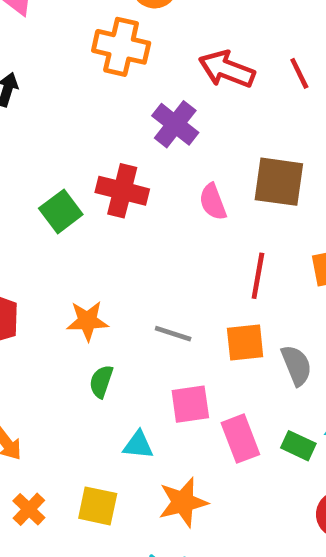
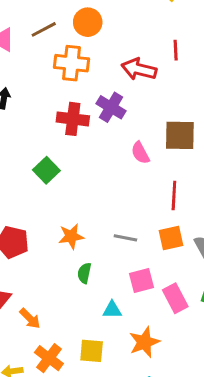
red line: (299, 73) -> (176, 50), moved, turned 30
red cross: (122, 191) -> (73, 119), moved
orange cross: (29, 509) -> (49, 358), size x1.4

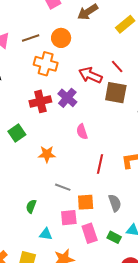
red line: (176, 50) -> (117, 66), turned -48
red cross: (73, 119) -> (40, 101), turned -30
brown square: (180, 135) -> (116, 93), moved
orange star: (71, 236) -> (47, 154), moved
orange square: (171, 238) -> (86, 202), moved

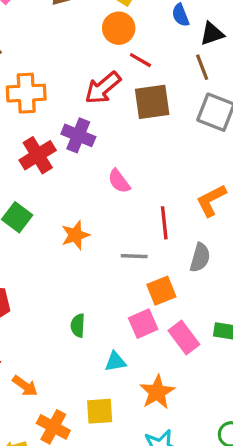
orange circle: (61, 38) -> (119, 28), moved
red arrow: (90, 75) -> (103, 88), turned -45
gray line: (63, 187) -> (134, 256), moved
gray semicircle: (115, 203) -> (200, 258), moved, turned 54

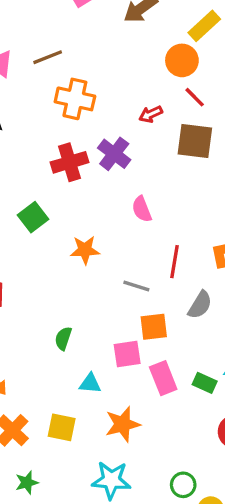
red arrow: (103, 88) -> (151, 114), size x0.6

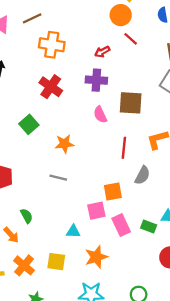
brown square: (195, 141) -> (131, 103), moved
purple cross: (114, 154) -> (96, 80), moved, turned -30
red cross: (70, 162) -> (51, 87), turned -35
gray line: (136, 286) -> (58, 178), moved
green semicircle: (63, 338) -> (27, 216), moved, turned 136

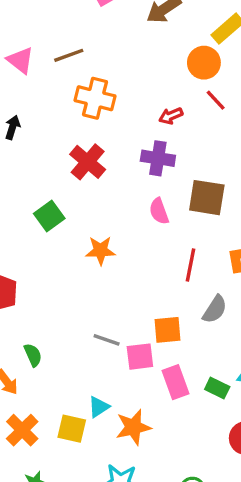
gray line: (58, 178) -> (107, 340), moved
cyan triangle: (73, 231) -> (99, 407), moved, turned -40

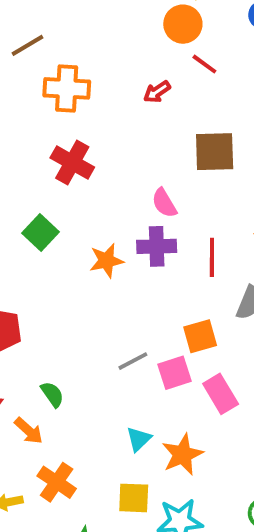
purple cross: (158, 158) -> (157, 246), moved
brown square: (207, 198) -> (215, 152), moved
gray line: (107, 340) -> (133, 361), turned -36
yellow square: (72, 429) -> (134, 498), moved

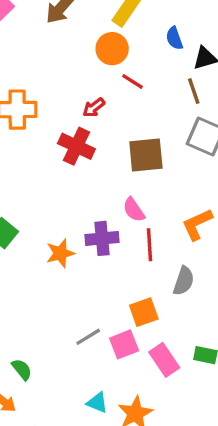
red cross: (72, 163) -> (76, 146), moved
pink semicircle: (164, 203) -> (134, 210), moved
cyan triangle: (139, 439) -> (97, 403), turned -50

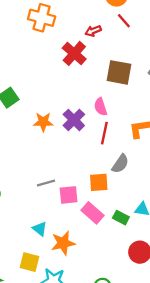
purple cross: (102, 238) -> (74, 120), turned 35
orange square: (144, 312) -> (99, 182), moved
pink rectangle: (164, 360) -> (92, 213), turned -30

